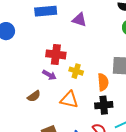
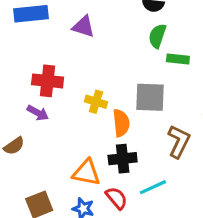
yellow cross: (76, 71) -> (96, 102), moved
orange triangle: (69, 100) -> (86, 173), moved

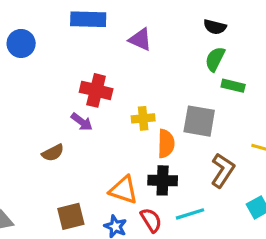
yellow cross: (96, 102) -> (143, 118), turned -30

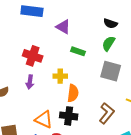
green rectangle: (233, 86) -> (78, 51), moved
gray square: (199, 121) -> (111, 71), moved
purple arrow: (82, 122) -> (30, 82), moved, turned 56

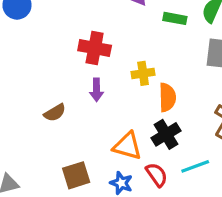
green rectangle: (78, 51) -> (175, 18), moved
black cross: (69, 116) -> (166, 134), turned -30

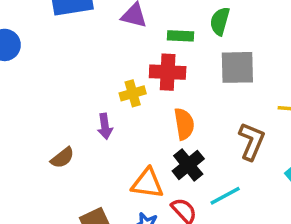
red cross: (95, 48) -> (168, 72), moved
yellow cross: (143, 73) -> (133, 93), moved

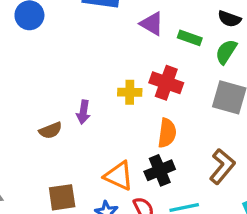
green rectangle: (180, 36) -> (190, 38), moved
purple arrow: (105, 126) -> (83, 112), moved

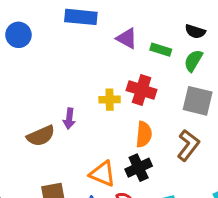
brown semicircle: (50, 130) -> (41, 136), size x1.4
brown L-shape: (222, 166) -> (188, 145), moved

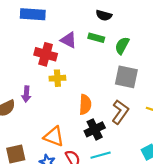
black semicircle: (195, 31) -> (104, 15), moved
purple triangle: (127, 38) -> (69, 40), moved
red cross: (142, 90) -> (46, 54), moved
black cross: (139, 168) -> (95, 129), moved

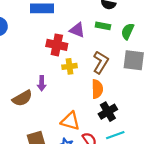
brown L-shape: (120, 112) -> (101, 62), moved

